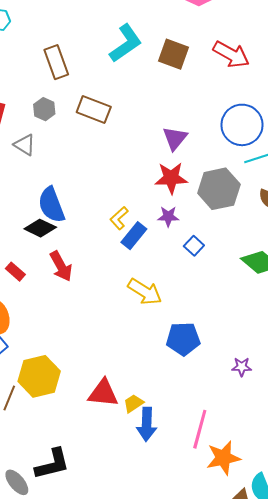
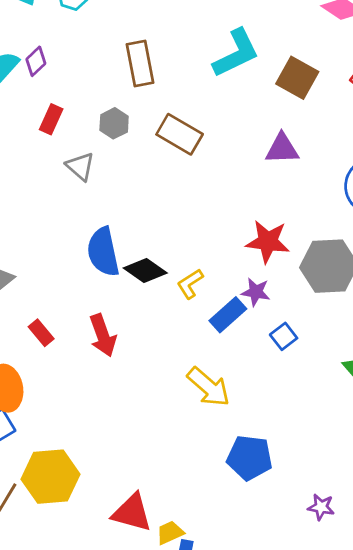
purple triangle: (175, 138) -> (282, 149), moved, turned 40
black diamond: (40, 228) -> (145, 270), moved
blue rectangle: (134, 236) -> (228, 315), moved

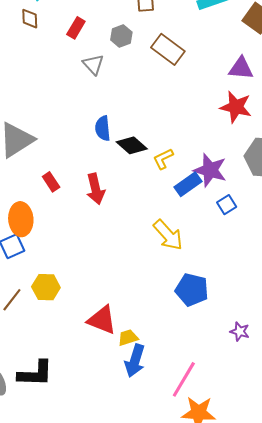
red star: (268, 242) -> (236, 107), moved
blue semicircle: (103, 252) -> (103, 128), size x0.7
purple star: (256, 292) -> (210, 170), size x1.6
yellow hexagon: (50, 477) -> (46, 287), size x0.7

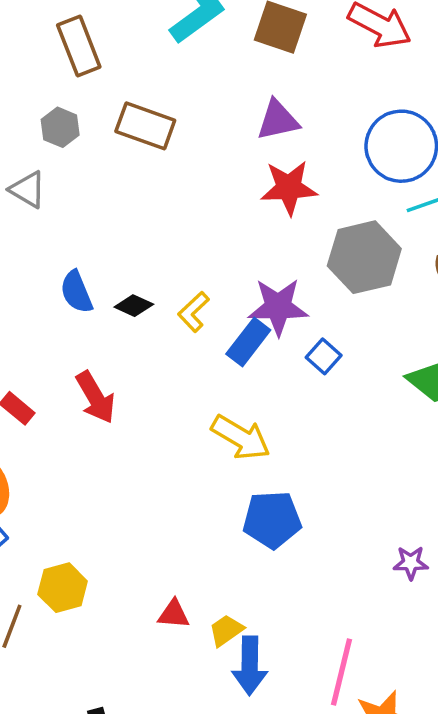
black diamond: (132, 145) -> (134, 306), size x0.7
blue pentagon: (192, 290) -> (272, 520), moved
red triangle: (102, 320) -> (174, 614), size x0.6

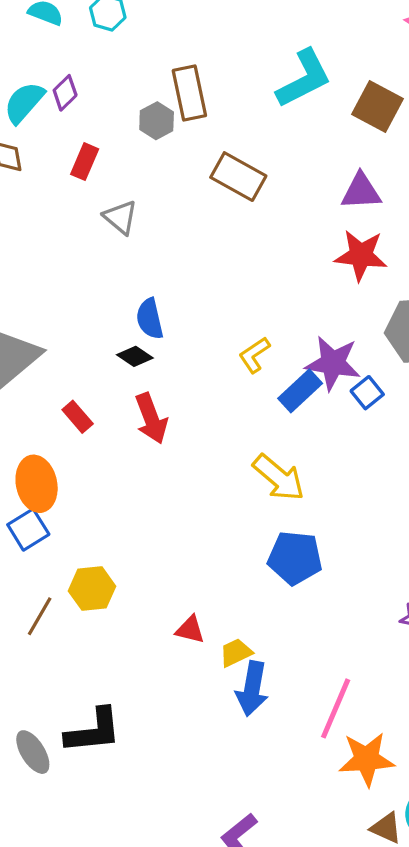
gray hexagon: (60, 127) -> (157, 121), moved
black diamond: (134, 306) -> (135, 356), moved
blue square: (324, 356) -> (367, 393), moved

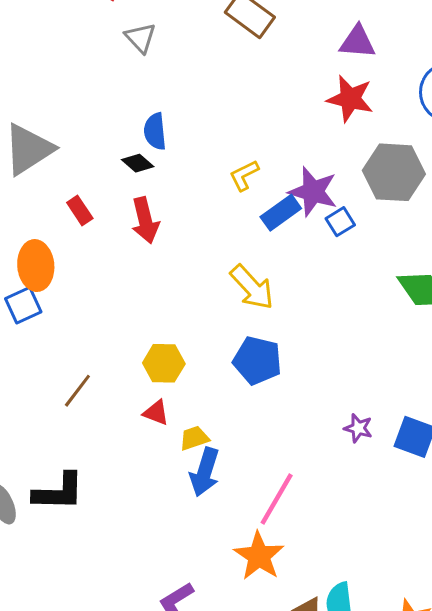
yellow hexagon: (92, 589) -> (164, 363), moved
brown line: (40, 616) -> (77, 391), moved
orange star: (367, 759) -> (259, 556), moved, turned 30

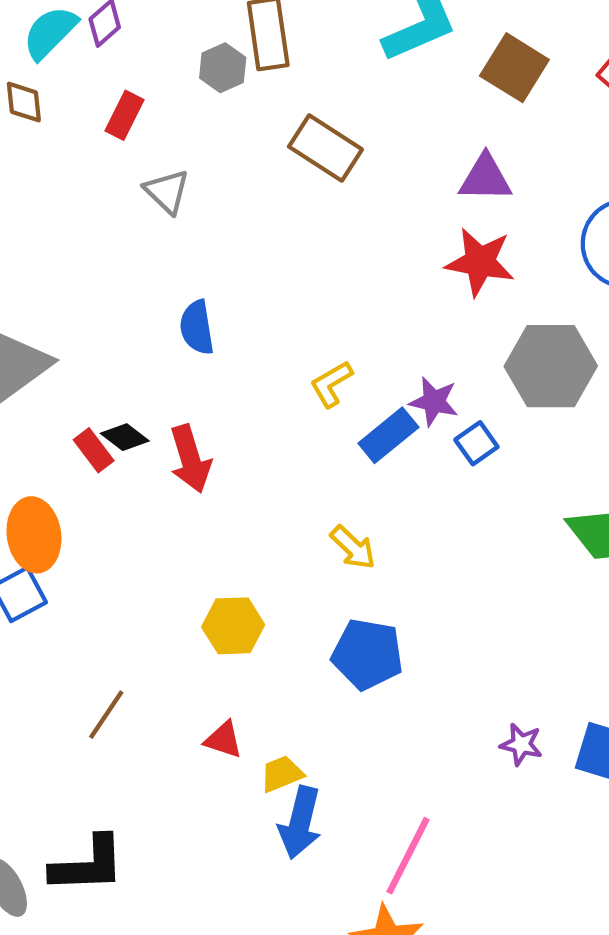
black diamond: (138, 163) -> (125, 437), moved
purple star: (313, 192) -> (434, 402), size x0.7
yellow arrow: (252, 287) -> (353, 547), size x0.7
yellow hexagon: (164, 363) -> (233, 626), moved

